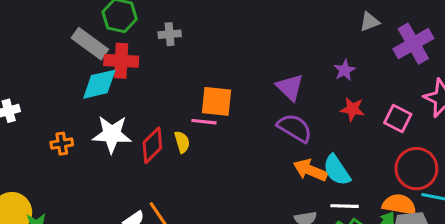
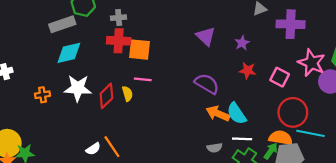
gray rectangle: (90, 44) -> (62, 24), turned -55
purple cross: (413, 44) -> (291, 24), turned 32
red cross: (121, 61) -> (119, 41), moved
purple triangle: (290, 87) -> (206, 36), moved
orange square: (216, 101) -> (140, 50), moved

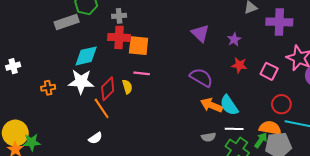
cyan diamond: (69, 53) -> (86, 56), moved
red circle: (293, 112) -> (281, 104), size x0.7
orange line: (112, 147) -> (102, 108), moved

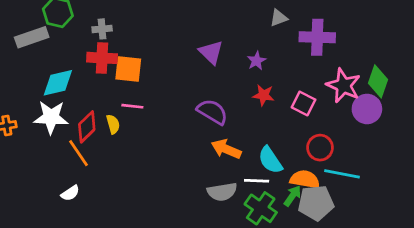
cyan semicircle: (229, 105) -> (270, 160), moved
gray semicircle: (208, 137) -> (222, 192), size x1.5

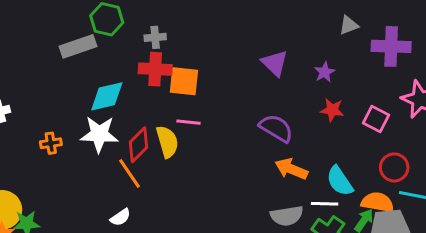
yellow semicircle: (113, 124) -> (167, 142), size x1.5

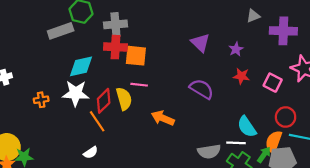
gray cross: (155, 37) -> (115, 24), size x1.5
orange arrow: (291, 169) -> (163, 118), moved
orange semicircle: (378, 202) -> (274, 142), turned -80

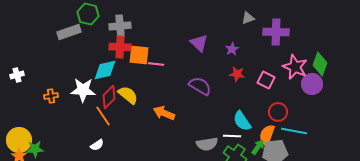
cyan diamond: (81, 66) -> (105, 70), moved
pink line: (139, 85) -> (156, 64), moved
yellow semicircle: (124, 99) -> (128, 95), turned -35

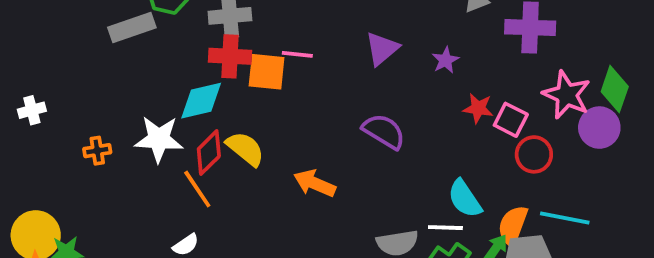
purple triangle: (199, 43) -> (382, 49), turned 36
pink line: (156, 64) -> (297, 54), moved
red star: (237, 74) -> (478, 108), moved
red circle: (278, 112) -> (534, 154), moved

